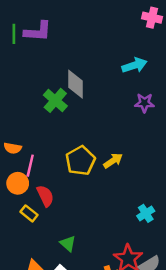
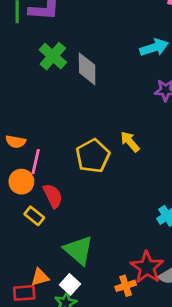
green cross: (55, 100) -> (53, 56), moved
yellow arrow: (113, 161) -> (130, 142), moved, turned -96
green triangle: (68, 244) -> (78, 250), size x1.6

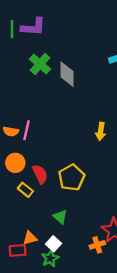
yellow arrow: (130, 142) -> (101, 131), turned -132
yellow pentagon: (93, 156) -> (71, 177), moved
pink line: (36, 162) -> (27, 130), moved
green triangle: (78, 250) -> (60, 217), size x0.6

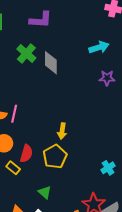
purple L-shape: (33, 27) -> (41, 20), moved
yellow arrow: (101, 131) -> (62, 131), moved
red semicircle: (40, 174) -> (26, 154), turned 42

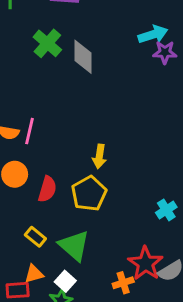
purple star: (107, 78) -> (165, 52), moved
yellow rectangle: (13, 168) -> (35, 237), moved
green triangle: (45, 192) -> (74, 246), size x1.6

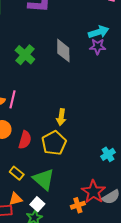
green cross: (47, 43) -> (25, 55), moved
purple star: (165, 52) -> (98, 46), moved
gray diamond: (83, 57) -> (63, 51), moved

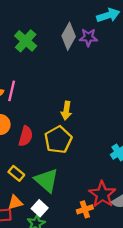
purple star: (98, 46) -> (88, 37), moved
gray diamond: (63, 51) -> (69, 36), turned 30

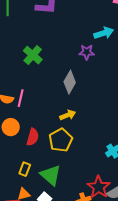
gray diamond: (69, 36) -> (70, 82), moved
yellow arrow: (66, 111) -> (68, 115), turned -119
yellow rectangle: (16, 173) -> (25, 169), turned 72

